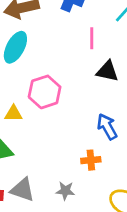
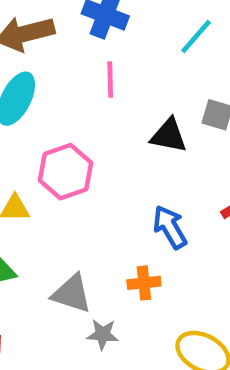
pink line: (92, 38) -> (110, 80), moved
gray triangle: (22, 190) -> (72, 294), moved

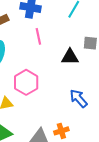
orange cross: (144, 283) -> (61, 131), moved

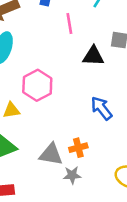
pink line: (38, 36) -> (69, 24), moved

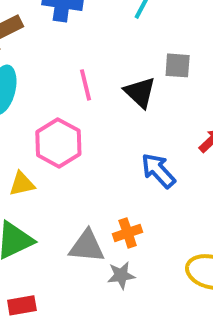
pink line: (69, 24) -> (86, 85), moved
black triangle: (93, 56) -> (140, 92), turned 45

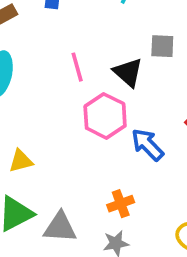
pink hexagon: (58, 143) -> (105, 116), moved
gray triangle: (87, 246) -> (60, 227), moved

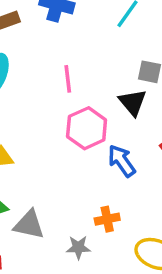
black triangle: (128, 72) -> (133, 102), moved
orange cross: (121, 204) -> (107, 219), moved

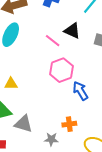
pink line: (68, 79) -> (53, 41), turned -49
black triangle: (133, 102) -> (72, 31), moved, turned -30

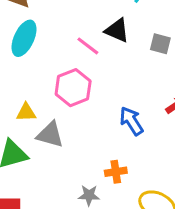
pink hexagon: (61, 70) -> (73, 88), moved
gray triangle: (24, 124) -> (50, 135), moved

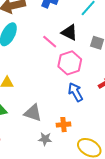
pink hexagon: (73, 88) -> (70, 63), moved
gray triangle: (50, 135) -> (33, 113), moved

